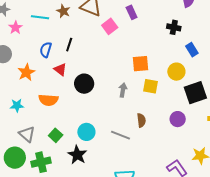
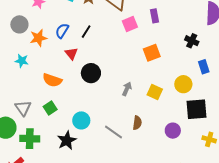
orange square: (141, 64) -> (152, 53), moved, turned -30
orange star: (26, 72) -> (38, 38), moved
cyan star: (17, 105) -> (22, 61), moved
green square: (56, 135) -> (50, 108), moved

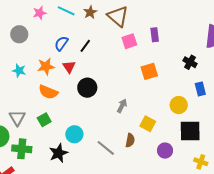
orange star: (38, 38) -> (46, 66), moved
yellow square: (155, 92) -> (148, 124), moved

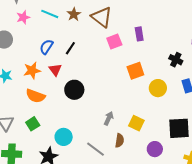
yellow circle: (179, 105) -> (158, 88), moved
gray arrow: (122, 106) -> (109, 118), moved

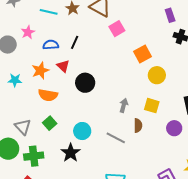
pink star: (23, 17) -> (28, 32), moved
purple rectangle: (139, 34) -> (170, 15), moved
blue semicircle: (46, 47) -> (51, 45), turned 63
yellow circle: (158, 88) -> (157, 75), moved

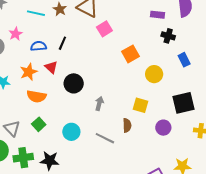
purple rectangle: (170, 15) -> (157, 15), turned -64
yellow circle: (157, 75) -> (154, 74), moved
gray arrow: (124, 105) -> (99, 104), moved
black star: (71, 153) -> (50, 161), moved, turned -30

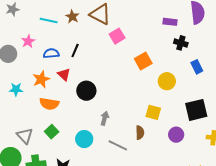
gray arrow: (99, 104) -> (105, 118), moved

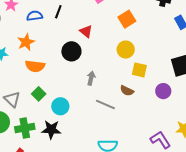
red triangle: (64, 74) -> (86, 31), moved
yellow circle: (167, 81) -> (126, 50), moved
brown semicircle: (140, 133) -> (127, 91), turned 120
cyan circle: (84, 139) -> (60, 106), moved

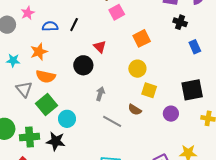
green square: (39, 94) -> (47, 104), size x1.5
gray triangle: (12, 99) -> (24, 89), moved

